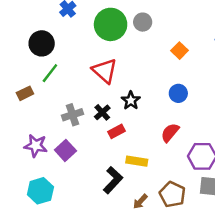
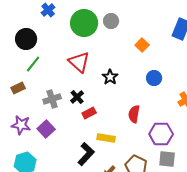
brown rectangle: (25, 93) -> (18, 88), moved
blue circle: (178, 93) -> (154, 78), moved
black star: (131, 100) -> (110, 77), moved
red semicircle: (170, 133) -> (134, 114), turned -30

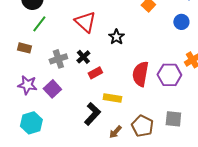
blue circle: (154, 78) -> (181, 22), moved
brown rectangle: (18, 88) -> (24, 48), turned 40
red semicircle: (134, 114) -> (140, 74), size x1.4
purple hexagon: (161, 134) -> (169, 75), moved

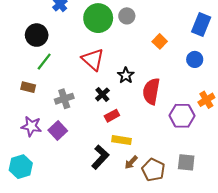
black cross: (83, 57) -> (102, 94), moved
red rectangle: (95, 73) -> (112, 116), moved
red semicircle: (140, 74) -> (151, 91), moved
cyan hexagon: (31, 123) -> (21, 167), moved
brown arrow: (115, 132) -> (131, 162), moved

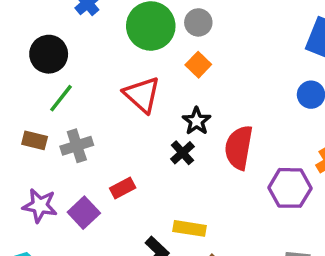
orange square: (160, 41) -> (198, 65), moved
black cross: (102, 94) -> (182, 153), moved
gray cross: (64, 99) -> (77, 146), moved
red rectangle: (112, 116) -> (123, 188), moved

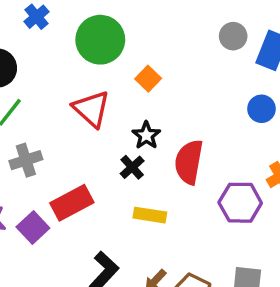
gray circle: (198, 22) -> (233, 36), moved
red rectangle: (123, 188) -> (72, 203), size x1.6
yellow rectangle: (190, 228) -> (150, 215), moved

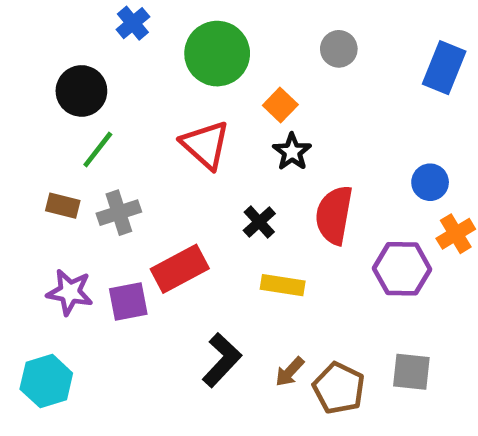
gray circle: (233, 36) -> (339, 49), moved
blue circle: (261, 109) -> (430, 182), moved
black star: (146, 135) -> (292, 152), moved
purple square: (33, 228) -> (128, 302), turned 32

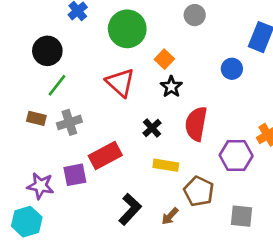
gray circle: (339, 49) -> (195, 15), moved
blue circle: (430, 182) -> (232, 69), moved
purple star: (70, 292) -> (40, 186), moved
brown pentagon: (339, 388) -> (199, 191), moved

